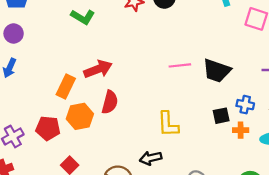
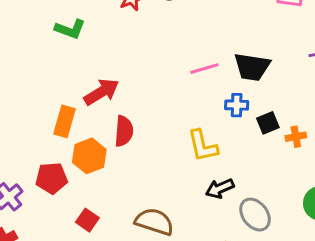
blue cross: (245, 105) -> (237, 105), moved
black arrow: (151, 158) -> (220, 189), moved

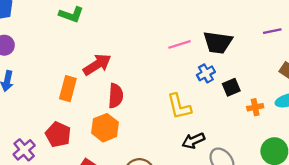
blue cross: (237, 105) -> (206, 73), turned -30
orange cross: (296, 137) -> (255, 107), moved
orange hexagon: (89, 156) -> (105, 128), moved
red pentagon: (51, 178) -> (58, 134), turned 30

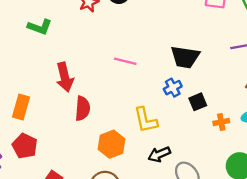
pink line: (180, 44) -> (125, 61), moved, turned 30
red arrow: (97, 65) -> (65, 77), turned 108
orange rectangle: (68, 89) -> (21, 107), moved
orange hexagon: (105, 128) -> (112, 144), moved

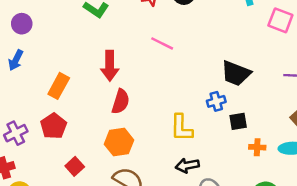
pink line: (125, 61) -> (162, 43), moved
orange hexagon: (112, 144) -> (119, 142), moved

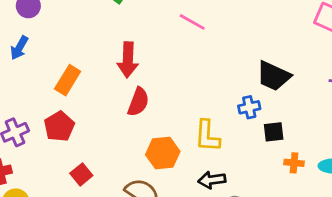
pink line: (162, 43) -> (192, 22), moved
orange hexagon: (119, 142) -> (163, 153), moved

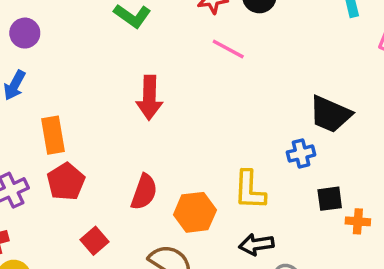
orange rectangle: (68, 80) -> (53, 135), moved, turned -40
red semicircle: (138, 102) -> (144, 192), moved
black square: (274, 132) -> (330, 199), moved

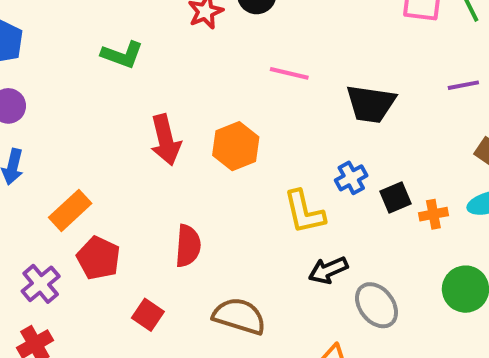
pink line: (228, 49) -> (289, 73), moved
orange rectangle: (53, 135) -> (70, 210), turned 72
blue cross: (301, 154) -> (351, 178), moved
orange hexagon: (195, 212) -> (236, 146), moved

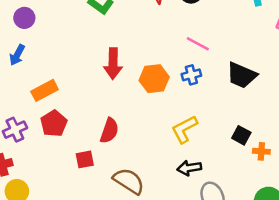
blue cross: (351, 178) -> (191, 75), moved
black square: (395, 198) -> (241, 135), turned 36
yellow L-shape: (304, 212) -> (184, 129), turned 60
red square: (148, 315) -> (85, 159), moved, turned 30

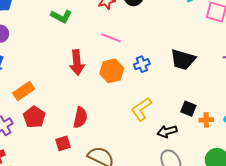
pink line: (198, 44) -> (111, 38), moved
black arrow: (189, 168) -> (167, 131), moved

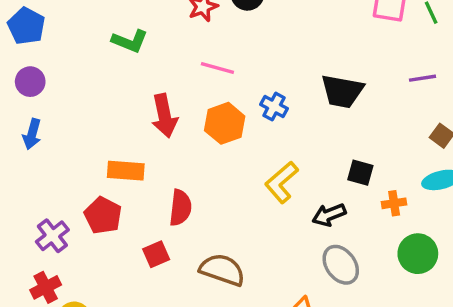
blue cross: (142, 64) -> (274, 107), turned -35
orange rectangle: (24, 91) -> (126, 171), moved, turned 45
orange cross: (206, 120) -> (394, 203), moved

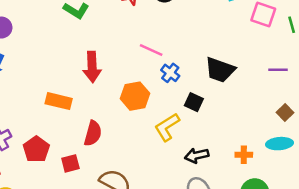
pink line: (217, 68) -> (151, 50), moved
orange hexagon: (225, 123) -> (135, 96), moved
black square: (360, 173) -> (194, 102), moved
red pentagon: (103, 215) -> (36, 149), moved

